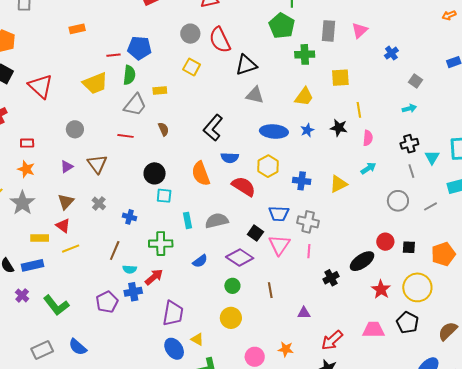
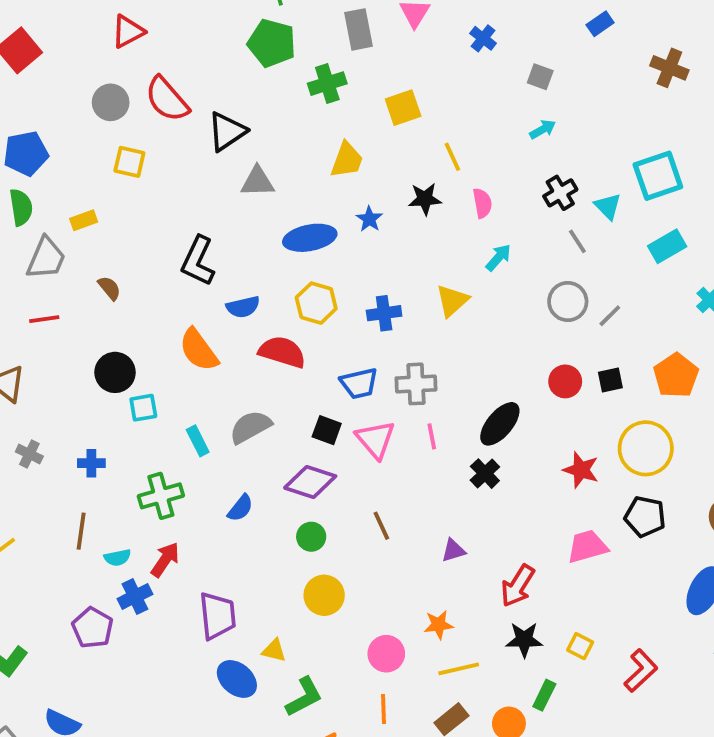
gray line: (431, 206) -> (610, 316), moved
black ellipse: (362, 261) -> (500, 424), moved

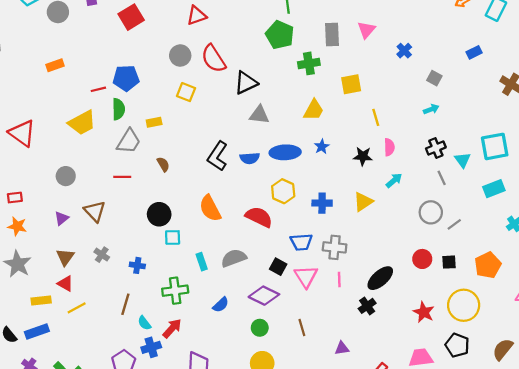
black star: (425, 199) -> (363, 156), moved
blue semicircle: (243, 307) -> (250, 158), moved
cyan semicircle: (118, 558) -> (144, 323), turned 56

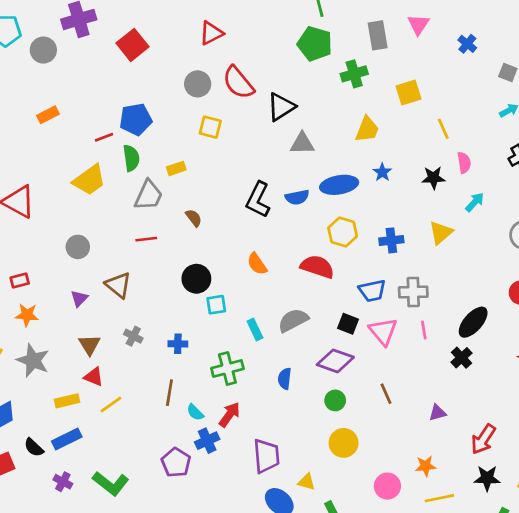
orange semicircle: (210, 208) -> (257, 264), size x0.7
blue semicircle: (221, 305) -> (285, 379), turned 147

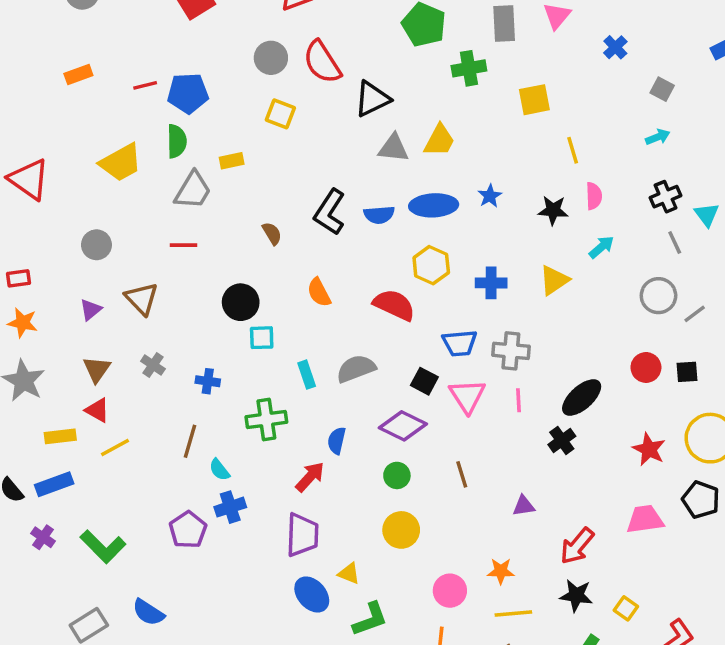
yellow trapezoid: (367, 129) -> (439, 140), moved
red line: (104, 137) -> (145, 85), moved
brown semicircle: (194, 218) -> (272, 233), moved
red arrow: (229, 415) -> (310, 477), moved

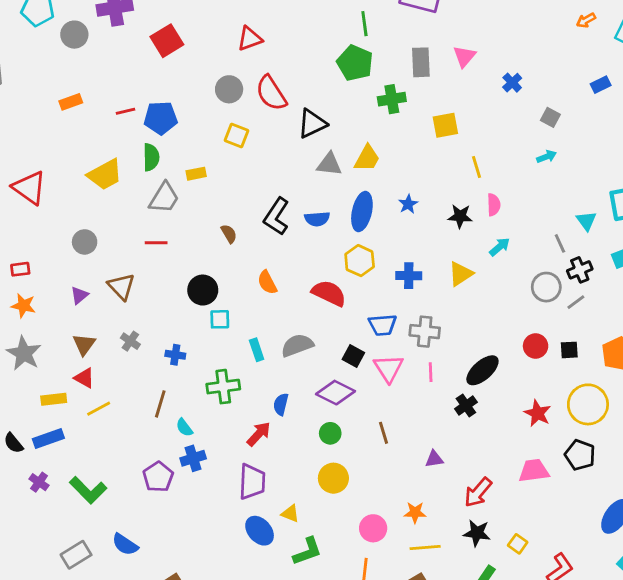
black cross: (665, 197) -> (580, 270), moved
blue ellipse: (434, 205) -> (362, 212), turned -75

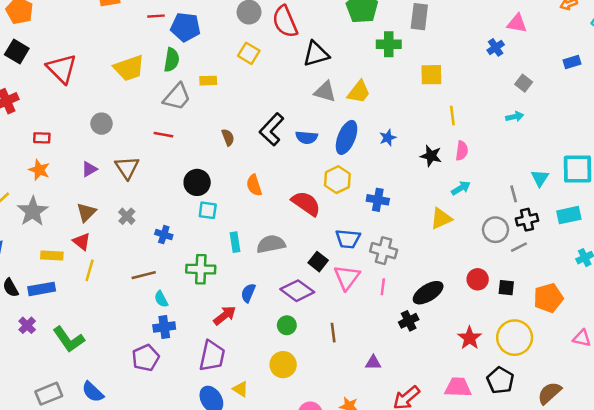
pink triangle: (464, 56) -> (517, 23), moved, turned 50
yellow triangle: (461, 274) -> (441, 219), moved
brown line: (160, 404) -> (144, 275), turned 50
yellow line: (99, 409) -> (90, 270), turned -55
purple pentagon: (158, 477) -> (146, 358), moved

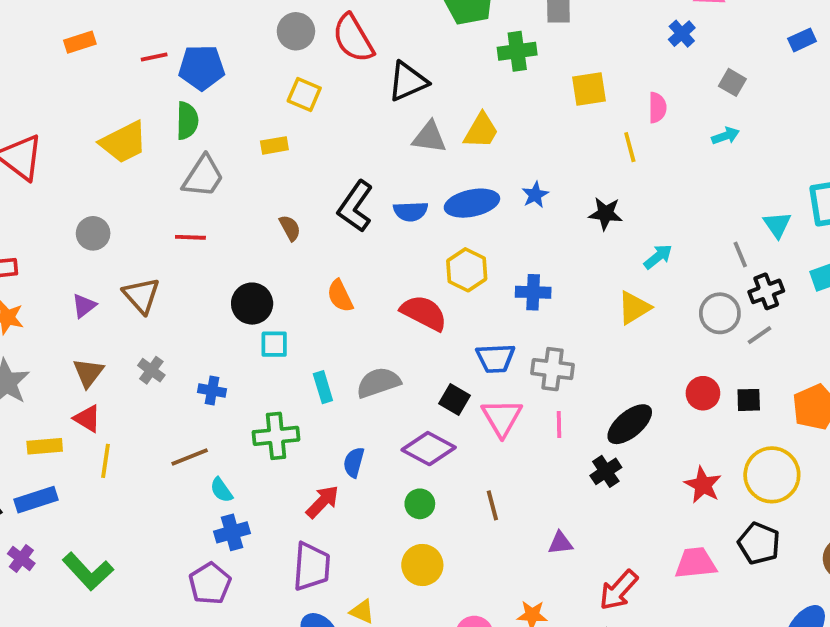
yellow rectangle: (208, 81) -> (274, 145), moved
blue ellipse: (347, 137) -> (472, 203), turned 64
pink semicircle: (462, 151) -> (657, 108), moved

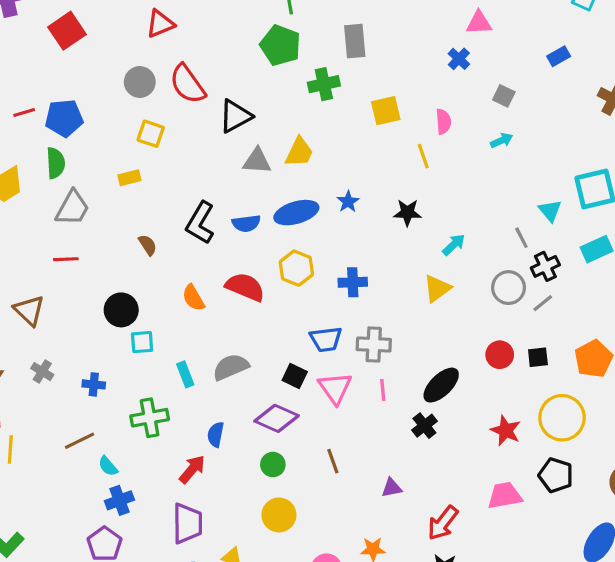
red semicircle: (424, 313) -> (245, 287), moved

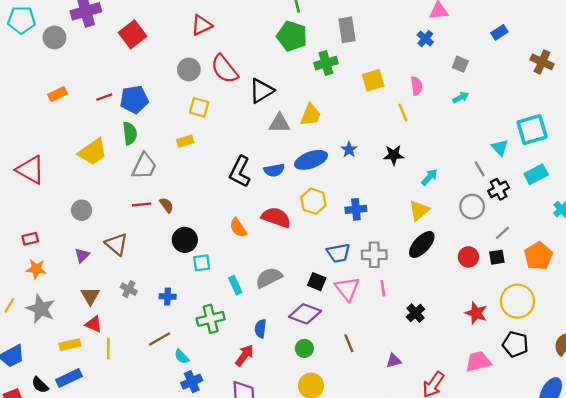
brown semicircle: (148, 245) -> (167, 205), moved
gray line: (543, 303) -> (502, 233), moved
black ellipse: (441, 385) -> (422, 245), moved

